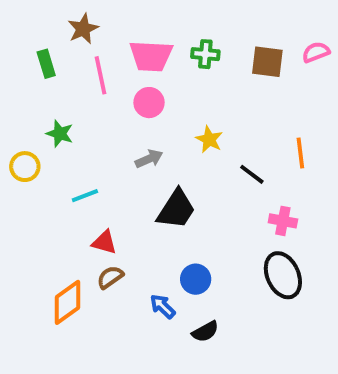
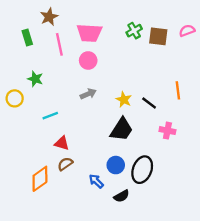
green cross: (205, 54) -> (134, 31), moved, turned -35
yellow star: (209, 139) -> (124, 100), moved
black trapezoid: (176, 209) -> (121, 129), moved
black ellipse: (283, 275) -> (142, 170), moved, turned 45

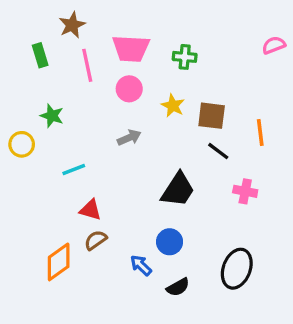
green cross: (134, 31) -> (185, 57), moved, turned 35
brown square: (158, 36) -> (212, 116), moved
yellow star: (124, 100) -> (173, 106), moved
black ellipse: (142, 170) -> (237, 269), moved

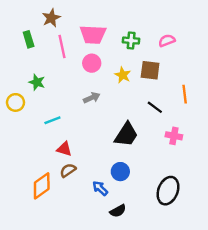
pink semicircle: (274, 45) -> (167, 41), moved
brown square: (212, 116) -> (150, 70), moved
black semicircle: (178, 287) -> (118, 211), moved

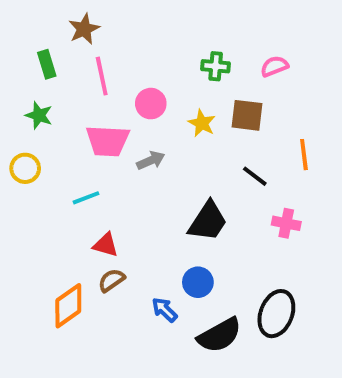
pink trapezoid: (93, 35) -> (108, 141), moved
green star: (37, 82) -> (39, 115), moved
black semicircle: (118, 211) -> (219, 335), moved, size x1.6

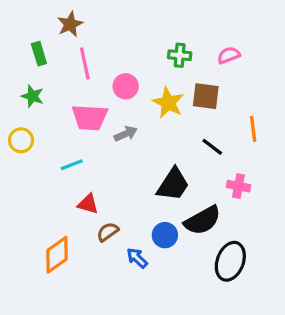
yellow star: (202, 123) -> (168, 103), size x1.4
brown semicircle: (112, 280) -> (108, 232), moved
black semicircle: (219, 335) -> (203, 220), moved

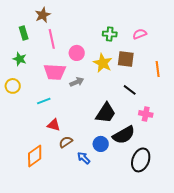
orange line: (253, 129) -> (158, 69), moved

